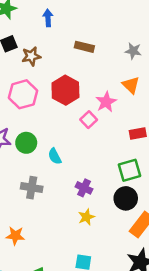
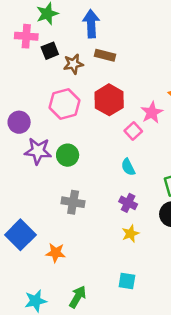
blue arrow: (48, 18) -> (91, 24), size x1.5
brown rectangle: (84, 47) -> (105, 55), moved
cyan semicircle: (55, 156) -> (128, 167), moved

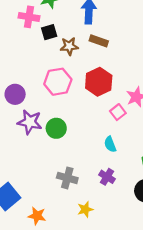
gray cross: (73, 202) -> (67, 178), moved
yellow star: (130, 234) -> (85, 209), moved

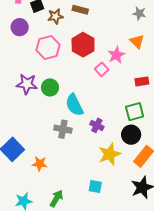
purple circle: (15, 94) -> (20, 27), moved
cyan semicircle: (110, 144) -> (74, 105), moved, size x1.6
yellow star: (85, 209) -> (110, 154), moved, size x1.6

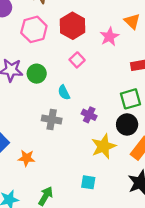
pink square: (102, 69) -> (77, 60), moved
cyan semicircle: (74, 105) -> (64, 92), size x0.6

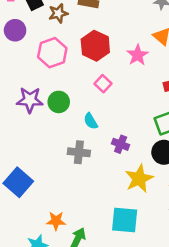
orange star: (26, 158) -> (56, 221), moved
cyan square: (88, 182) -> (125, 220), size x1.6

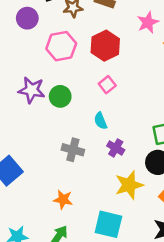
pink star: (138, 55) -> (148, 22), moved
cyan semicircle: (91, 121) -> (101, 121), moved
orange star: (56, 221) -> (63, 200), moved

